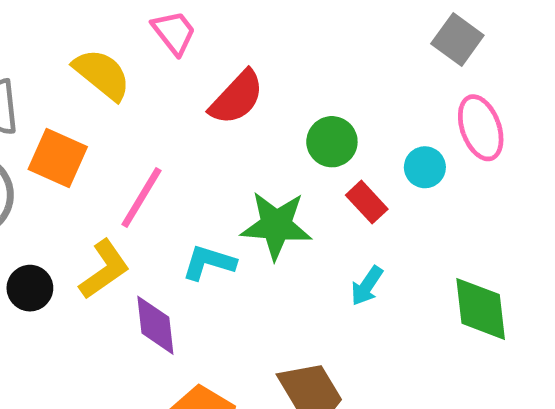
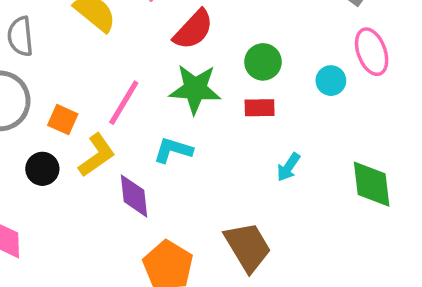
orange square: (58, 158) -> (63, 120), moved, size x0.7
red rectangle: (367, 202) -> (260, 108), moved, turned -48
green star: (276, 225) -> (195, 89), moved

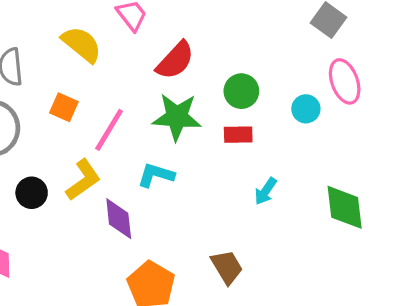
orange square: (63, 120) -> (64, 107), moved
brown trapezoid: (248, 247) -> (227, 267), size x0.7

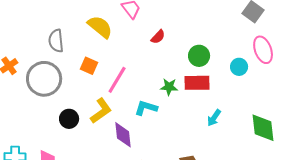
red semicircle: (175, 60) -> (158, 37), size x0.6
green star: (177, 117) -> (169, 87), moved, size x0.6
red rectangle: (238, 135) -> (197, 83), size x1.4

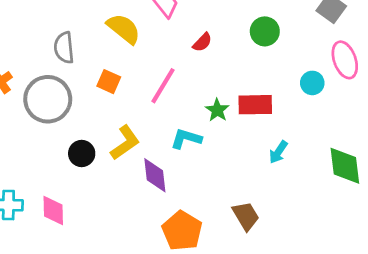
green circle: (199, 56) -> (265, 31), moved
pink line: (117, 80) -> (163, 86), moved
green star: (169, 87) -> (217, 110), turned 30

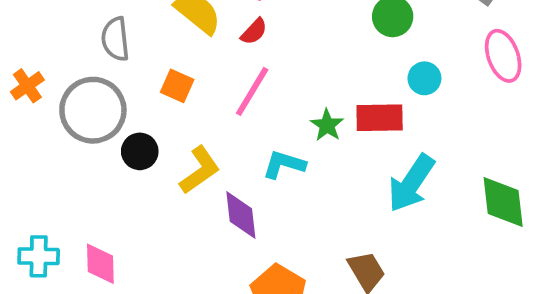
red semicircle: (202, 42) -> (254, 32), moved
cyan circle: (312, 83) -> (424, 78), moved
cyan arrow: (278, 152) -> (411, 183), size x1.8
black circle: (82, 153) -> (140, 151), moved

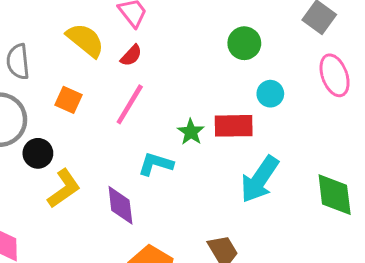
yellow L-shape: (200, 170) -> (64, 188), moved

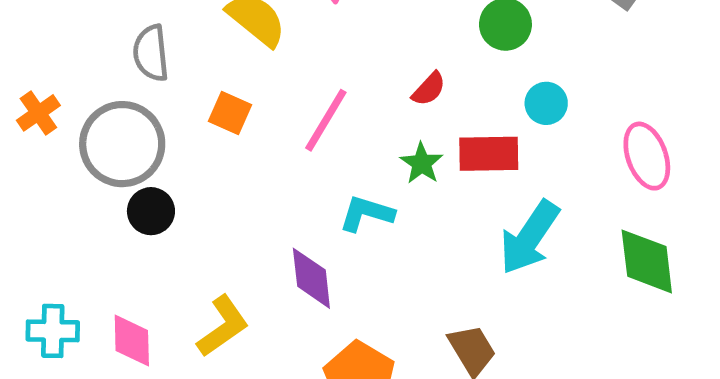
red semicircle: (131, 55) -> (429, 89), moved
pink ellipse: (335, 75) -> (647, 156), moved
black circle: (38, 153) -> (151, 211), moved
yellow L-shape: (64, 188) -> (223, 326), moved

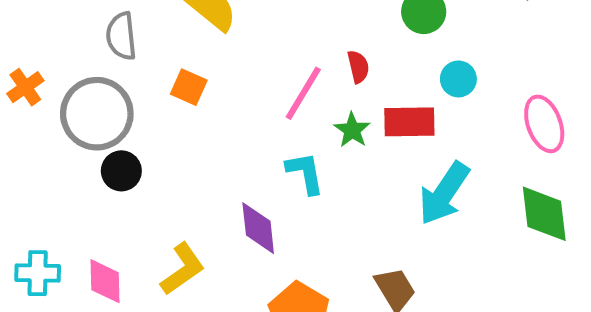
red semicircle: (429, 89) -> (358, 67), turned -56
pink line: (326, 120) -> (303, 93), moved
cyan L-shape: (367, 214) -> (305, 173), turned 63

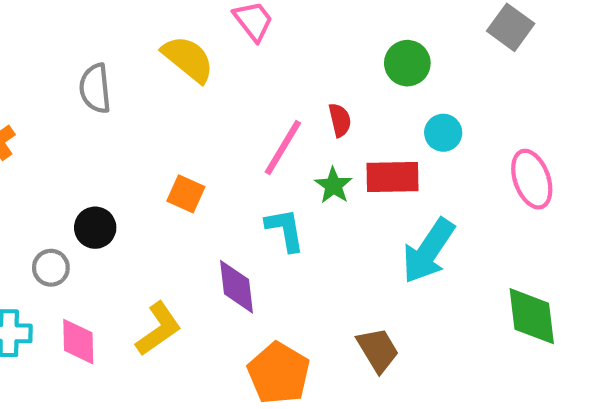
orange square: (189, 87) -> (186, 194), moved
gray circle: (97, 114) -> (51, 268), moved, size x0.5
green diamond: (544, 214) -> (532, 316), moved

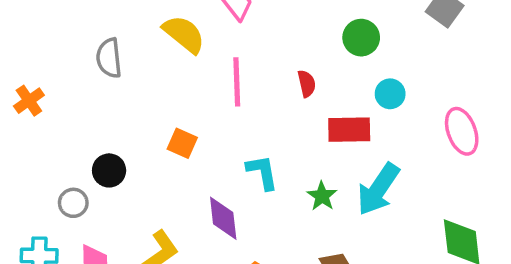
pink line: (283, 147) -> (237, 82), moved, turned -33
green star: (333, 185) -> (322, 196), moved

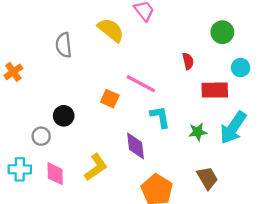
pink line: (237, 82) -> (141, 84), moved, turned -60
green star: (322, 196) -> (198, 132), turned 30

